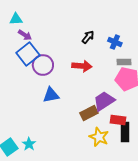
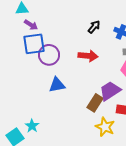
blue square: (28, 54) -> (34, 44), turned 30
brown rectangle: (89, 113) -> (95, 103), turned -30
cyan star: (29, 144) -> (32, 126), moved

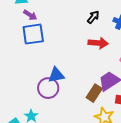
purple circle: (49, 55) -> (48, 88), moved
red arrow: (88, 56) -> (98, 43), moved

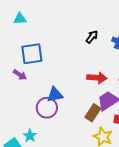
purple arrow: (30, 15) -> (20, 75), moved
red arrow: (98, 43) -> (97, 78), moved

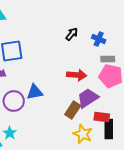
purple circle: (47, 108) -> (14, 101), moved

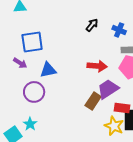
blue triangle: (35, 92) -> (48, 70), moved
yellow star: (83, 134) -> (114, 126), moved

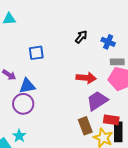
blue square: (32, 42) -> (36, 53), moved, size x0.7
blue triangle: (48, 70) -> (27, 86), moved
brown rectangle: (93, 101) -> (85, 126), moved, turned -54

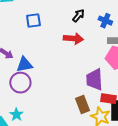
blue square: (36, 53) -> (33, 21), moved
red arrow: (86, 78) -> (73, 39), moved
purple trapezoid: (97, 101) -> (94, 80), turned -60

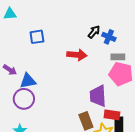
black arrow: (78, 16) -> (94, 32), moved

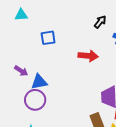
black arrow: (94, 32) -> (100, 22), moved

